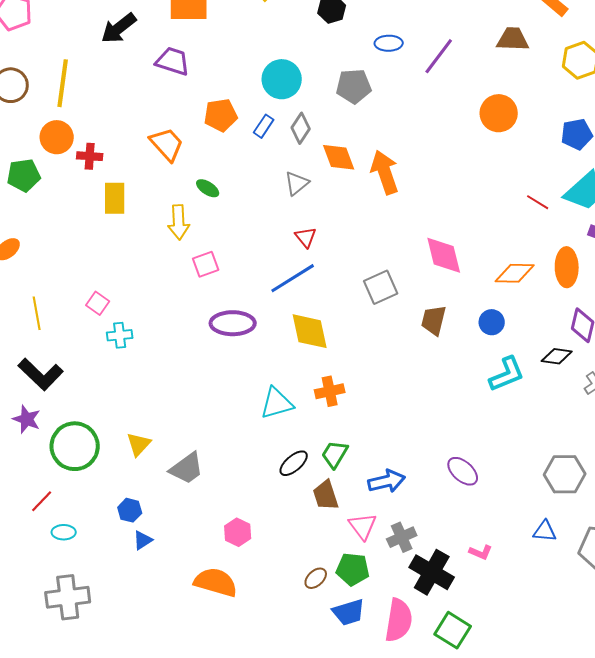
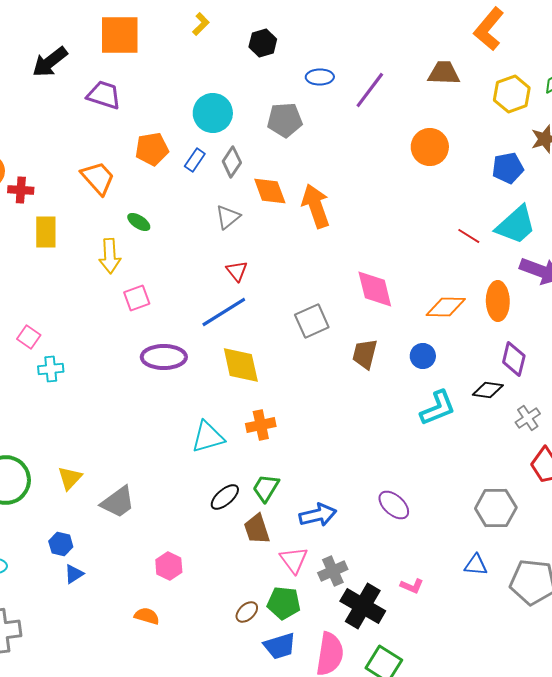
orange semicircle: (216, 582) -> (147, 616), size x0.6

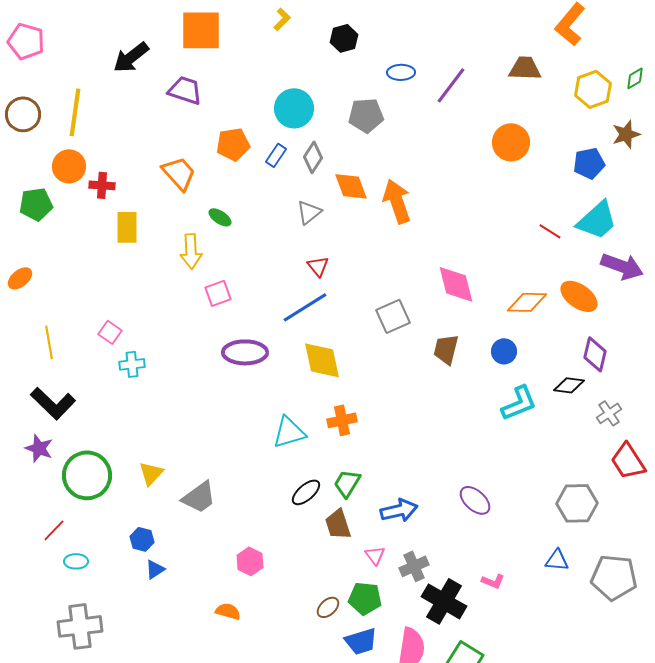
orange ellipse: (498, 301) -> (579, 296), turned -54
pink triangle: (294, 560) -> (375, 555), size x0.7

